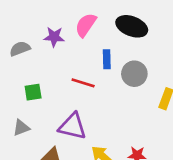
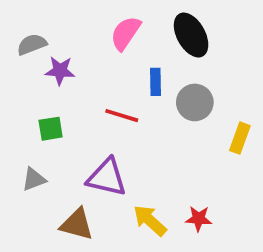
black ellipse: (132, 26) -> (191, 35), turned 40
purple star: (54, 37) -> (60, 71), moved
gray semicircle: (20, 49) -> (32, 44), moved

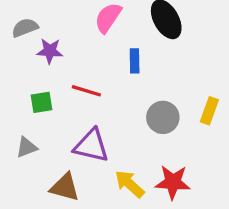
gray circle: (195, 102) -> (163, 117), moved
red line: (122, 116) -> (86, 91), moved
red star: (199, 219) -> (173, 182), size x1.5

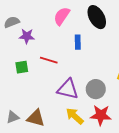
gray circle: (163, 117) -> (96, 89), moved
purple triangle: (91, 146) -> (68, 89), moved
gray triangle: (27, 147) -> (13, 117), moved

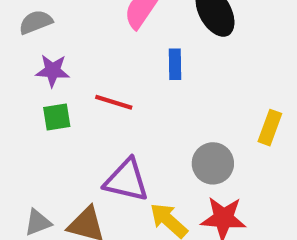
purple star: (27, 36) -> (53, 71), moved
purple triangle: (68, 89) -> (126, 180), moved

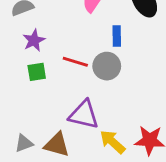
purple star: (53, 71) -> (34, 40), turned -30
gray circle: (213, 163) -> (107, 66), moved

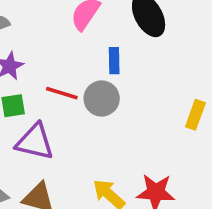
purple triangle: (84, 115) -> (35, 142), moved

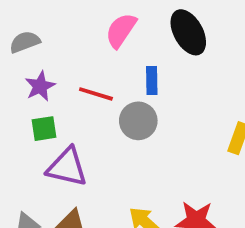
red line: (62, 93) -> (96, 94), moved

